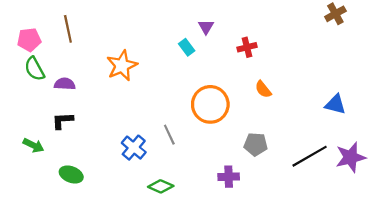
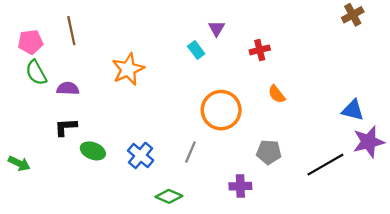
gray line: (169, 135) -> (190, 152), moved, turned 48
green arrow: (33, 145) -> (19, 163), moved
purple star: (351, 157) -> (369, 142), moved
green ellipse: (71, 175) -> (93, 151), moved

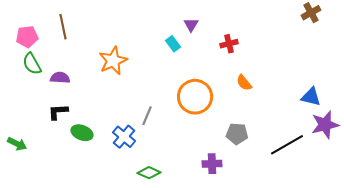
gray line: (190, 152) -> (147, 116), moved

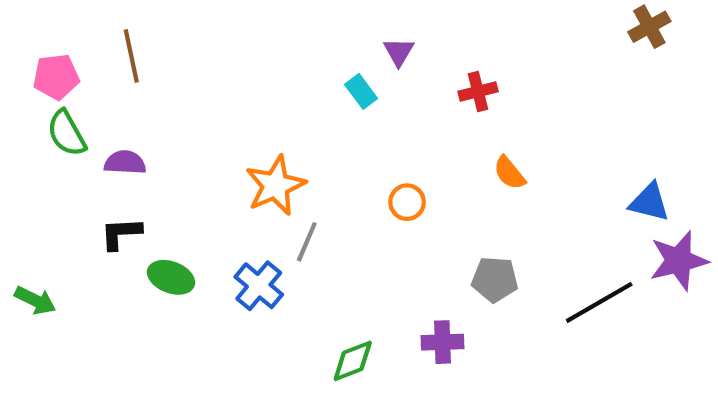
orange star: (113, 61) -> (275, 185), moved
orange circle: (195, 97) -> (407, 202), size x0.5
green diamond: (149, 173) -> (353, 361), moved, turned -45

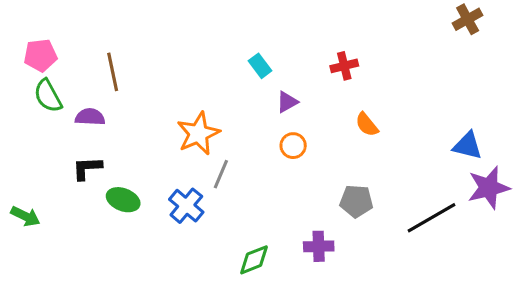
purple triangle: (399, 52) -> (287, 102), moved, turned 30
brown line: (131, 56) -> (113, 72), moved

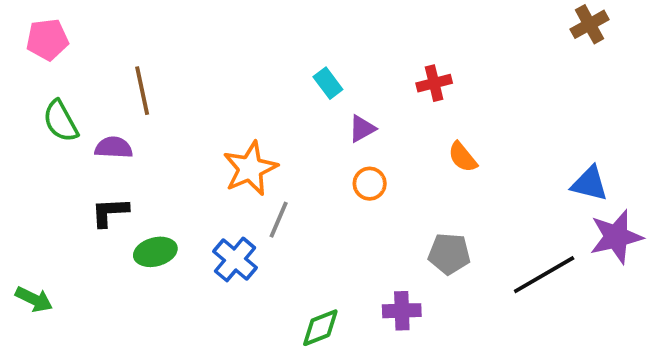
pink pentagon: (40, 55) -> (47, 40), moved
green ellipse: (123, 200) -> (155, 252), turned -36
green arrow: (25, 216) -> (34, 299), moved

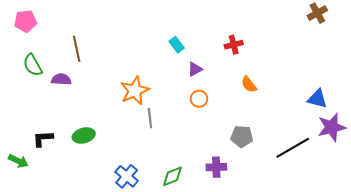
black L-shape: (110, 212) -> (43, 139), moved
gray line: (279, 220) -> (150, 118), turned -30
blue cross: (235, 259) -> (127, 176), moved

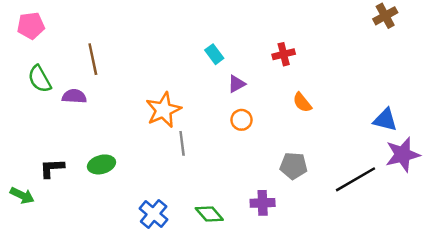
green diamond: (172, 176) -> (209, 214), turned 70

